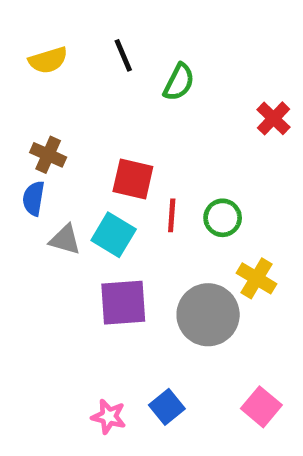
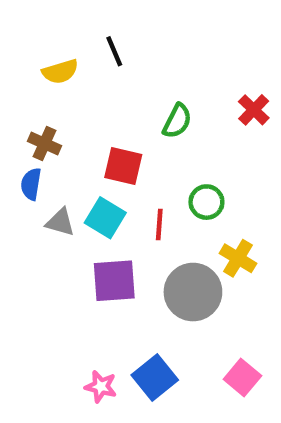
yellow semicircle: (48, 60) -> (60, 72), moved
green semicircle: (179, 82) -> (177, 121), moved
red line: (172, 215) -> (159, 225), moved
blue square: (167, 407) -> (155, 378), size x1.4

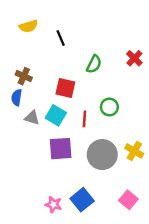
black line: (114, 51) -> (61, 38), moved
yellow semicircle: (60, 72) -> (29, 26), moved
yellow cross: (238, 258) -> (134, 151), moved

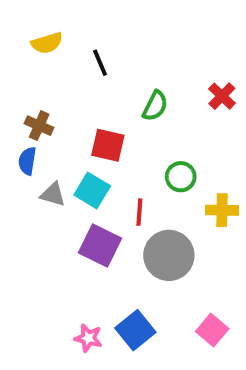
red line: (84, 119) -> (139, 212), moved
purple square: (61, 149) -> (100, 246), turned 30
yellow cross: (134, 151) -> (222, 210), moved, turned -30

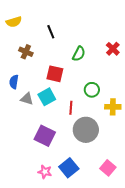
yellow semicircle: (47, 43) -> (14, 22), moved
brown cross: (39, 126) -> (26, 52), moved
cyan square: (92, 190) -> (47, 97), turned 30
purple square: (100, 246) -> (45, 136), moved

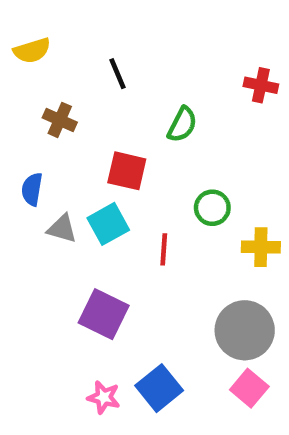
red cross: (113, 49) -> (261, 85), moved, turned -32
gray circle: (86, 130) -> (245, 330), moved

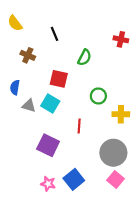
yellow semicircle: (32, 51) -> (15, 23), turned 70
cyan square: (108, 224) -> (50, 103), turned -30
red line: (164, 249) -> (79, 126), moved

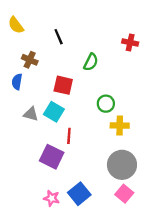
blue semicircle: (15, 87) -> (17, 82), moved
yellow cross: (121, 114) -> (120, 126), moved
red line: (79, 126) -> (69, 136), moved

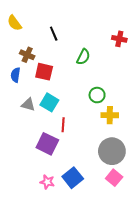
red square: (63, 85) -> (44, 72), moved

